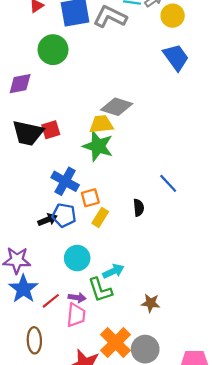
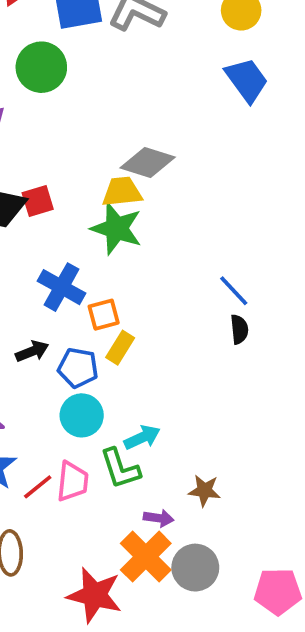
black semicircle: (139, 208) -> (239, 329), moved
blue pentagon: (64, 215) -> (78, 368), moved
purple arrow: (77, 298) -> (159, 518), moved
pink trapezoid: (76, 315) -> (72, 481), moved

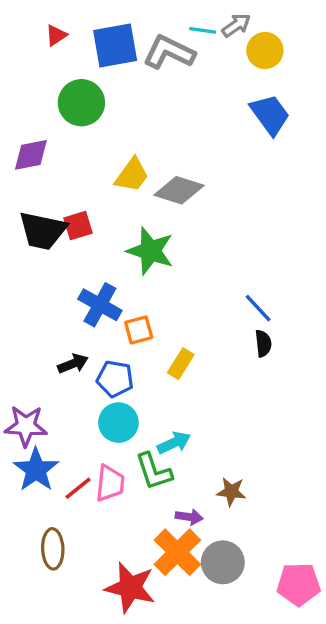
yellow trapezoid: (122, 192) -> (132, 175), moved, turned 132
yellow rectangle: (120, 348) -> (181, 364), moved

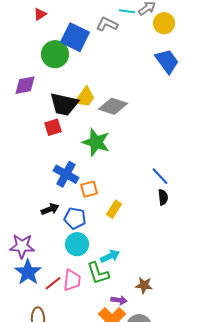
blue square: (115, 45) -> (75, 37), moved, turned 36
gray L-shape: (169, 52) -> (107, 24), size x0.7
black trapezoid: (43, 231) -> (64, 104), moved

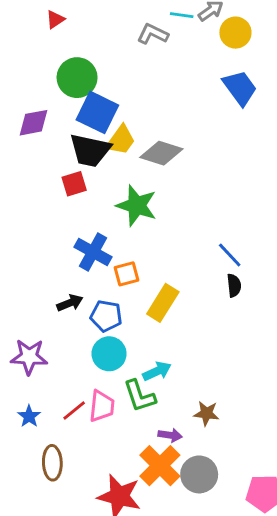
blue square: (75, 37) -> (97, 112), moved
yellow rectangle: (114, 209) -> (163, 303), size x1.4
blue star: (28, 272) -> (29, 416), moved, size x0.6

